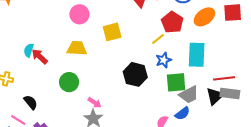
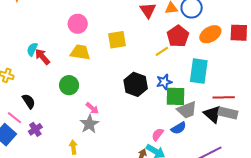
pink circle: (79, 14) -> (78, 24), moved
blue star: (164, 60) -> (164, 82), moved
black triangle: (215, 96) -> (213, 114), turned -42

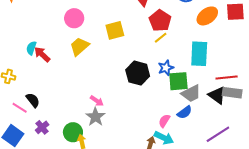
red pentagon: (178, 36) -> (160, 21), moved
yellow trapezoid: (80, 52) -> (79, 46), turned -45
green circle: (69, 85) -> (73, 132), moved
pink line: (15, 118) -> (20, 108), moved

